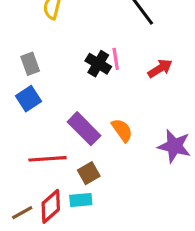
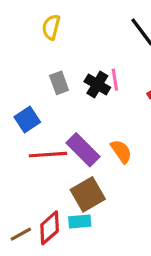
gray rectangle: (30, 64) -> (59, 83), moved
red line: (48, 159) -> (48, 155), moved
brown square: (89, 173) -> (88, 194), size x1.5

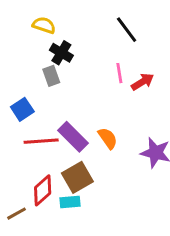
yellow semicircle: (51, 27) -> (44, 25), turned 95
pink line: (115, 80) -> (119, 73), moved
black cross: (97, 84) -> (61, 53), moved
red diamond: (50, 228) -> (43, 190), moved

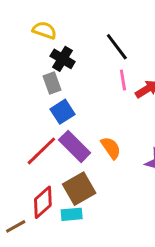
black line: (127, 30) -> (117, 47), moved
blue square: (22, 109) -> (63, 112), moved
red line: (41, 141) -> (41, 151), turned -40

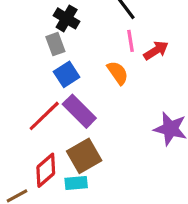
orange semicircle: (111, 148) -> (118, 73), moved

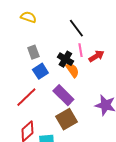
black cross: (67, 18) -> (65, 59), moved
purple rectangle: (79, 111) -> (63, 95), moved
brown square: (84, 156) -> (66, 119), moved

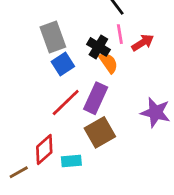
gray rectangle: (33, 52) -> (53, 37), size x1.5
purple rectangle: (63, 95) -> (96, 98), turned 70
red line: (26, 97) -> (66, 102), moved

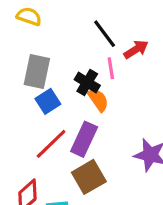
gray rectangle: (53, 37) -> (37, 71), turned 32
red arrow: (143, 43) -> (136, 49), moved

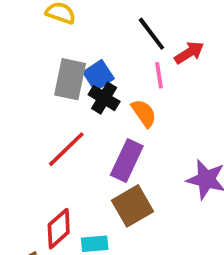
black cross: (87, 82) -> (104, 98), moved
blue square: (48, 101) -> (98, 75), moved
red line: (51, 144) -> (66, 149), moved

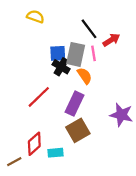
blue square: (98, 75) -> (58, 53), turned 30
gray rectangle: (70, 79) -> (76, 54), moved

